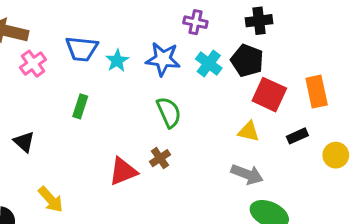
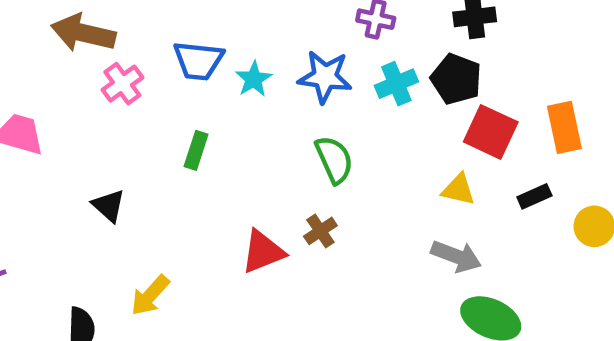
cyan cross: (209, 64) -> (396, 84), turned 30
yellow arrow: (51, 199) -> (150, 295), turned 84

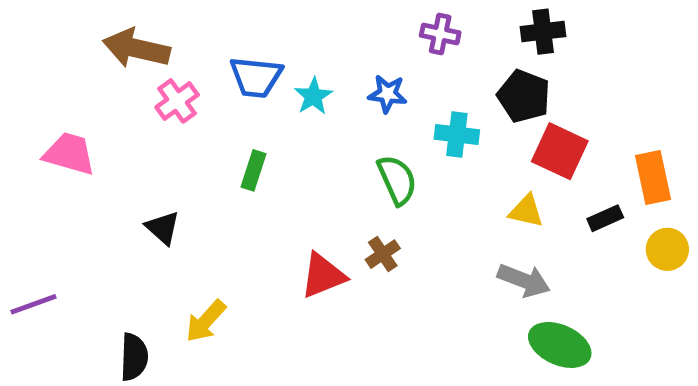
blue star: (325, 77) -> (388, 94), size x0.7
cyan cross: (396, 84) -> (457, 134), moved, turned 30
orange rectangle: (564, 127) -> (653, 178), moved

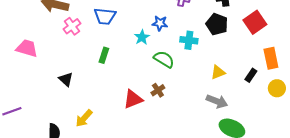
cyan star: (313, 96) -> (142, 37), moved
red square: (560, 151) -> (255, 22), moved, turned 30
green semicircle: (397, 180) -> (164, 59), turned -35
yellow triangle: (526, 211) -> (218, 72), turned -35
black rectangle: (605, 218) -> (251, 75), turned -32

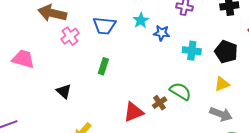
black pentagon: (217, 24) -> (226, 52), moved
cyan star: (142, 37) -> (141, 20), moved
green semicircle: (164, 59) -> (180, 91), moved

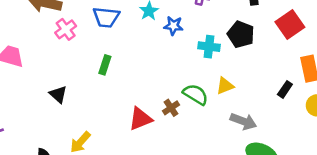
black pentagon: (226, 52) -> (241, 34), moved
yellow triangle: (222, 84) -> (225, 86), moved

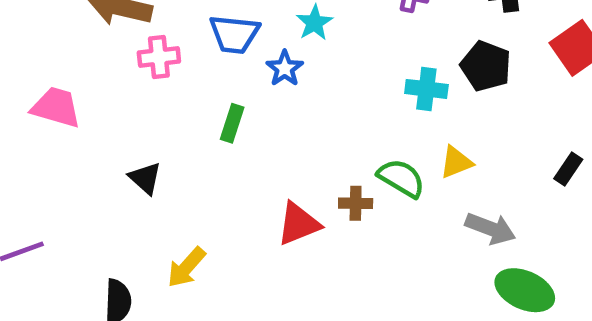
blue star: (173, 26) -> (285, 68), moved, turned 30
pink cross: (66, 29) -> (159, 57), turned 30
brown cross: (171, 108) -> (356, 203), turned 35

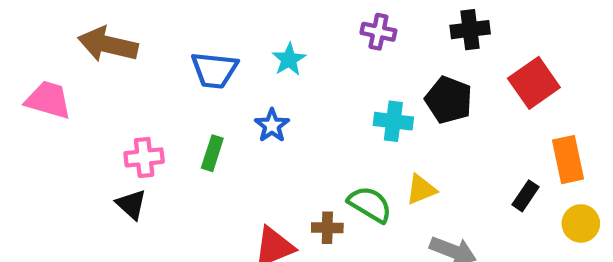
pink cross: (159, 57) -> (144, 157), moved
blue star: (285, 68) -> (272, 125), moved
pink trapezoid: (56, 107) -> (48, 100), moved

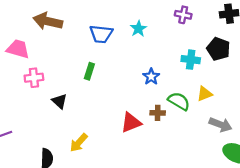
blue star: (272, 125) -> (151, 77), moved
green rectangle: (212, 153) -> (89, 71), moved
pink cross: (144, 157) -> (34, 78), moved

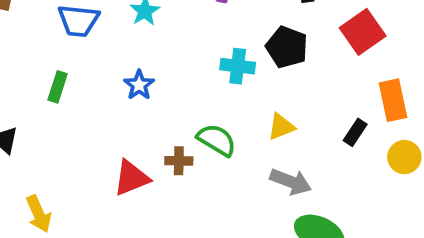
blue star: (151, 77) -> (139, 85), moved
yellow triangle: (205, 94) -> (281, 127), moved
yellow arrow: (79, 143) -> (39, 214), turned -66

